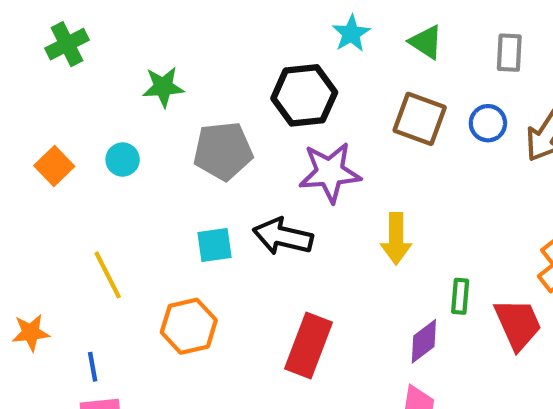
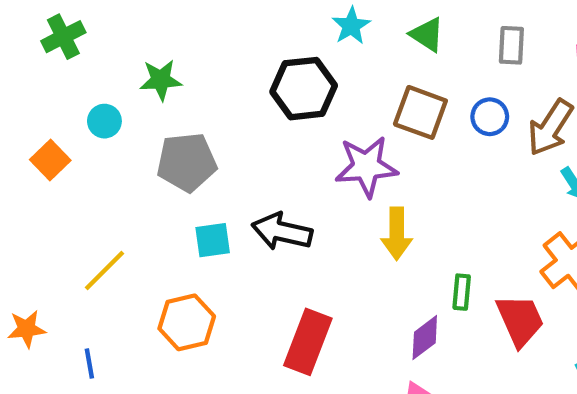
gray pentagon: (223, 151) -> (187, 162), moved
cyan circle: (123, 160) -> (104, 121), moved
purple star: (330, 172) -> (366, 167), moved
yellow line: (108, 275) -> (104, 270), turned 72

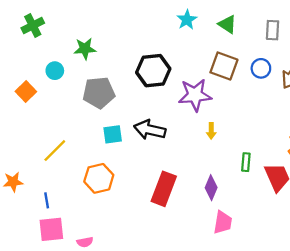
black hexagon: (304, 89) -> (153, 71), moved
yellow arrow: (397, 234) -> (211, 131), size x0.6
purple diamond: (425, 338) -> (211, 188), moved, turned -30

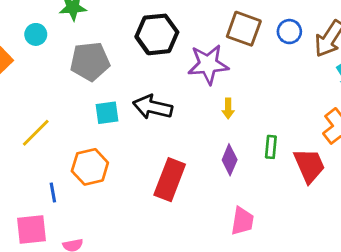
purple diamond: (211, 188) -> (230, 160), moved
blue line: (47, 200) -> (53, 193), moved

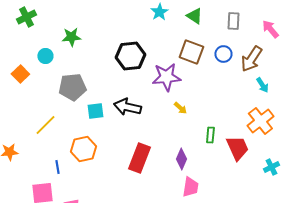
gray pentagon: (90, 61) -> (72, 87), moved
yellow arrow: (228, 108) -> (180, 108), turned -48
purple diamond: (230, 160) -> (181, 159), moved

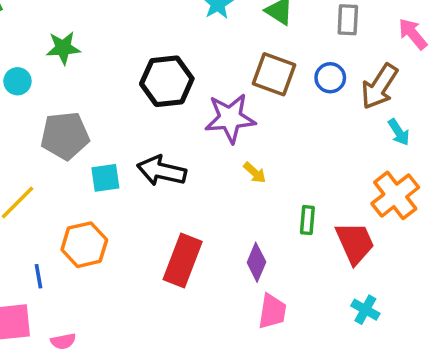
cyan cross: (271, 167) -> (365, 310), moved, turned -35

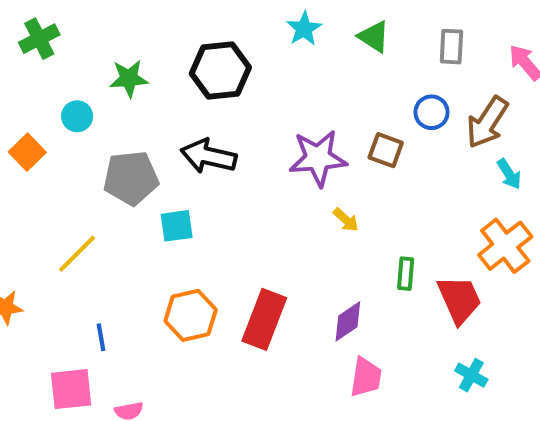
brown square: (274, 74) -> (386, 150), moved, size x0.7
black hexagon: (167, 81) -> (220, 70), moved
black arrow: (162, 171) -> (208, 156), moved
orange hexagon: (84, 245) -> (191, 315), moved
purple diamond: (256, 262) -> (348, 321), turned 33

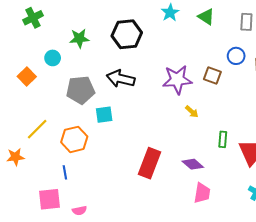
yellow line: (77, 254) -> (37, 129), moved
orange hexagon: (191, 315) -> (74, 139), moved
purple diamond: (348, 321) -> (193, 164), turned 75

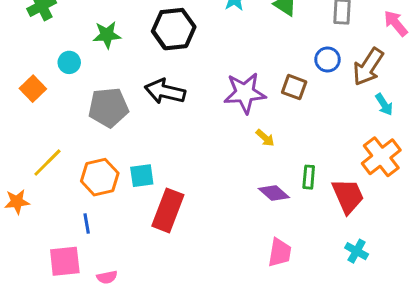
cyan square: (104, 115) -> (142, 176), moved
red rectangle: (149, 163) -> (168, 210), moved
purple diamond: (193, 164) -> (274, 193), moved

